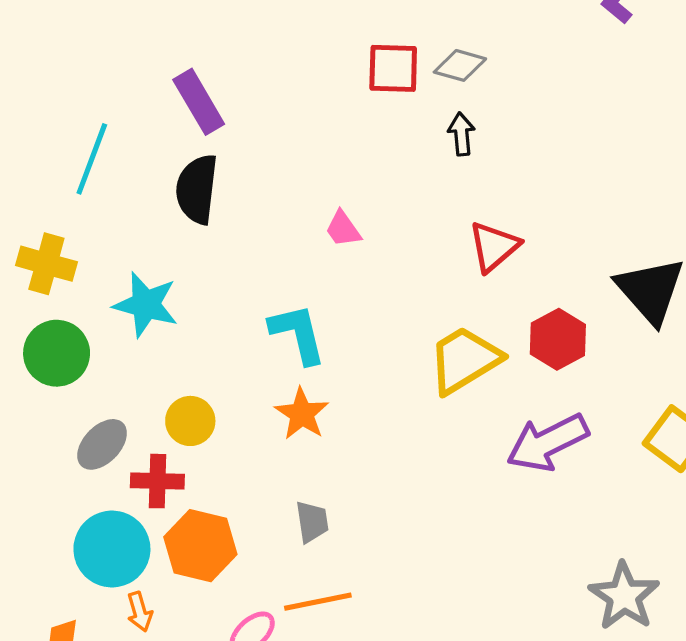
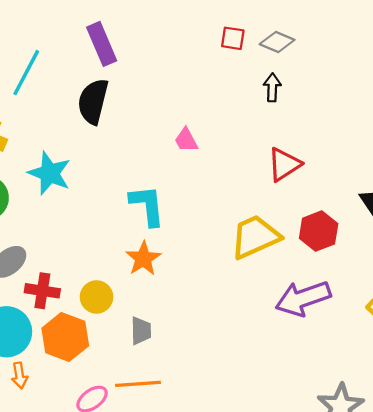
red square: (393, 68) -> (233, 38), size x0.7
yellow circle: (190, 421) -> (97, 297), moved

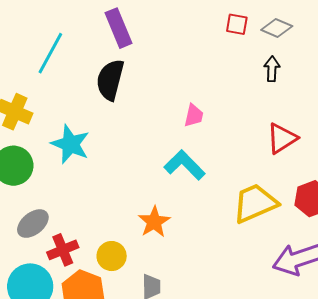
pink trapezoid: (186, 140) -> (194, 115), turned -140
cyan L-shape: (147, 205) -> (185, 165), moved, turned -39
red cross: (42, 291) -> (63, 250), turned -32

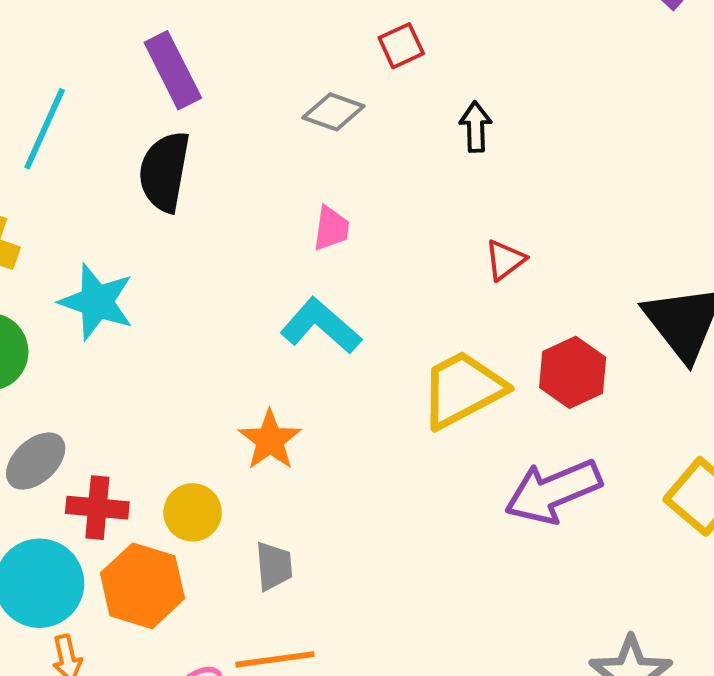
red square: (237, 24) -> (401, 46), turned -30
gray diamond: (277, 28) -> (333, 112), moved
red triangle: (282, 138) -> (505, 260), size x0.7
red cross: (63, 250) -> (97, 508), turned 32

